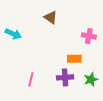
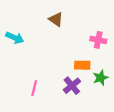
purple cross: (65, 77) -> (72, 86), turned -35
green star: (91, 79) -> (101, 78), moved

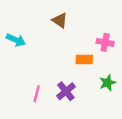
orange rectangle: (82, 65) -> (84, 59), moved
purple cross: (72, 86) -> (66, 91), moved

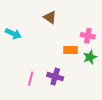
green star: (108, 83) -> (90, 57), moved
purple cross: (66, 91) -> (55, 77), turned -35

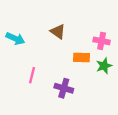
brown triangle: (50, 17) -> (58, 31), moved
pink line: (31, 79) -> (32, 75), moved

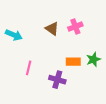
pink cross: (102, 41) -> (75, 27), moved, turned -32
orange rectangle: (82, 57) -> (73, 62), moved

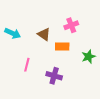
brown triangle: (52, 29) -> (44, 34), moved
orange rectangle: (73, 62) -> (62, 46), moved

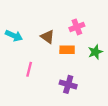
green star: (88, 57) -> (95, 52), moved
purple cross: (54, 76) -> (68, 84), moved

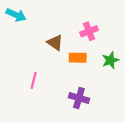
cyan arrow: (14, 36) -> (16, 15), moved

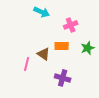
cyan arrow: (16, 15) -> (42, 12), moved
brown triangle: (55, 43) -> (44, 54), moved

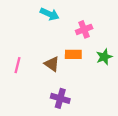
pink line: (27, 64) -> (17, 65), moved
purple cross: (63, 78) -> (60, 98), moved

